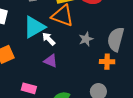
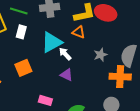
orange triangle: (62, 16) -> (79, 32), size x0.6
orange cross: (107, 62) -> (120, 77), size x1.5

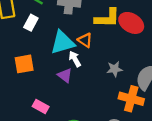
orange triangle: (79, 32) -> (85, 40), moved
purple triangle: (67, 75) -> (65, 75), moved

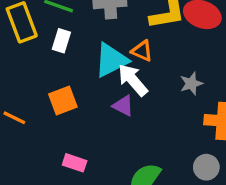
white arrow: (75, 59) -> (133, 80), size x1.5
pink rectangle: (41, 107) -> (75, 163), moved

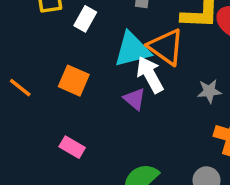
orange triangle: (142, 51) -> (166, 47), size x1.6
orange square: (63, 101) -> (74, 81), turned 32

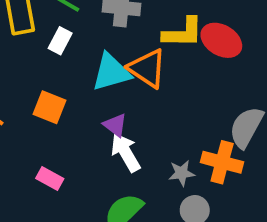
white arrow: (150, 75) -> (126, 152), moved
gray star: (209, 91) -> (182, 173), moved

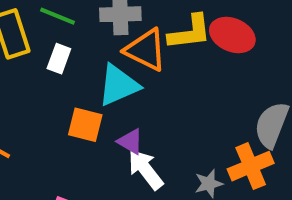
orange triangle: (147, 68) -> (146, 50), moved
orange square: (50, 107) -> (85, 125), moved
orange cross: (222, 162) -> (251, 166), turned -30

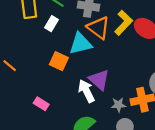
yellow L-shape: (190, 32) -> (124, 23), turned -50
purple triangle: (130, 142) -> (99, 80), moved, size x1.5

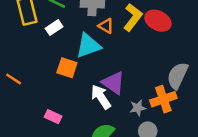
white rectangle: (52, 24) -> (54, 27), turned 32
orange triangle: (98, 28) -> (106, 26), size x0.6

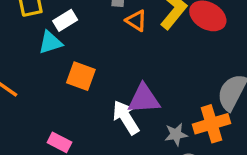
cyan triangle: (88, 46) -> (50, 42), moved, size x0.7
purple triangle: (113, 83) -> (144, 99), turned -40

